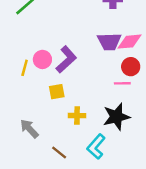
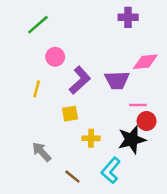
purple trapezoid: (109, 42) -> (117, 80), moved
pink circle: (42, 59) -> (55, 57), moved
red circle: (131, 67) -> (147, 121), moved

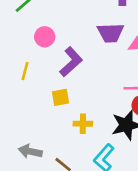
purple trapezoid: (117, 80) -> (111, 33), moved
gray arrow: (42, 152) -> (30, 151), moved, turned -35

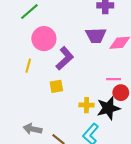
pink circle: (45, 37) -> (44, 39), size x1.5
yellow cross: (83, 124) -> (87, 105), moved

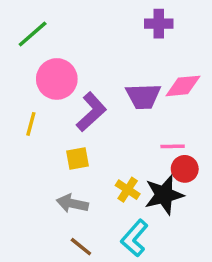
purple trapezoid: (96, 35) -> (143, 96), moved
yellow cross: (87, 105) -> (128, 190), turned 32
gray arrow: (33, 129) -> (72, 203), moved

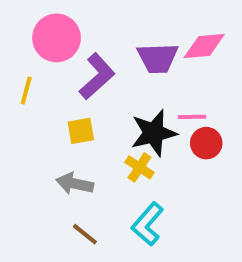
black star: (164, 195) -> (154, 133), moved

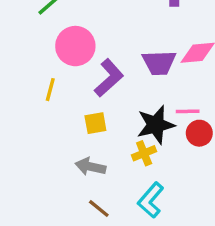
yellow cross: (139, 167) -> (144, 153), turned 35

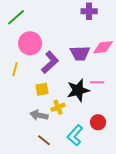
red circle: (199, 133) -> (98, 122), moved
yellow cross: (144, 153) -> (58, 107), moved

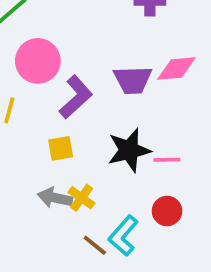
pink line: (97, 82) -> (167, 160), moved
yellow cross: (58, 107) -> (82, 198), moved, turned -32
brown line: (44, 140) -> (95, 245), moved

